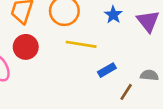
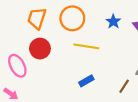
blue rectangle: (107, 70) -> (86, 81), moved

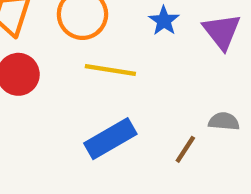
blue rectangle: (86, 81) -> (110, 139), size x1.6

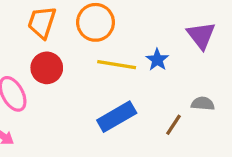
blue star: (164, 21) -> (157, 60), moved

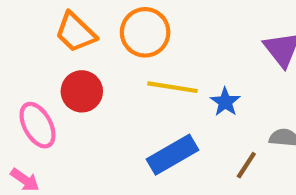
orange trapezoid: (42, 22) -> (75, 32), turned -64
blue star: (157, 60) -> (225, 102), moved

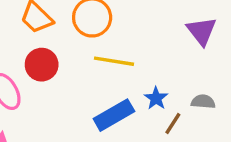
blue star: (225, 102) -> (156, 98), moved

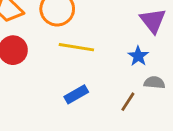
blue star: (156, 98) -> (138, 56), moved
blue rectangle: (114, 115) -> (76, 94), size x0.7

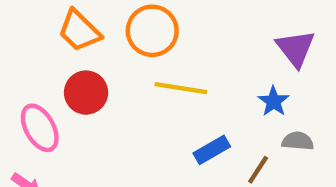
blue rectangle: (76, 94) -> (212, 150), moved

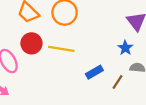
yellow line: (181, 88) -> (61, 49), moved

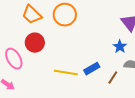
yellow line: (61, 49) -> (66, 73), moved

